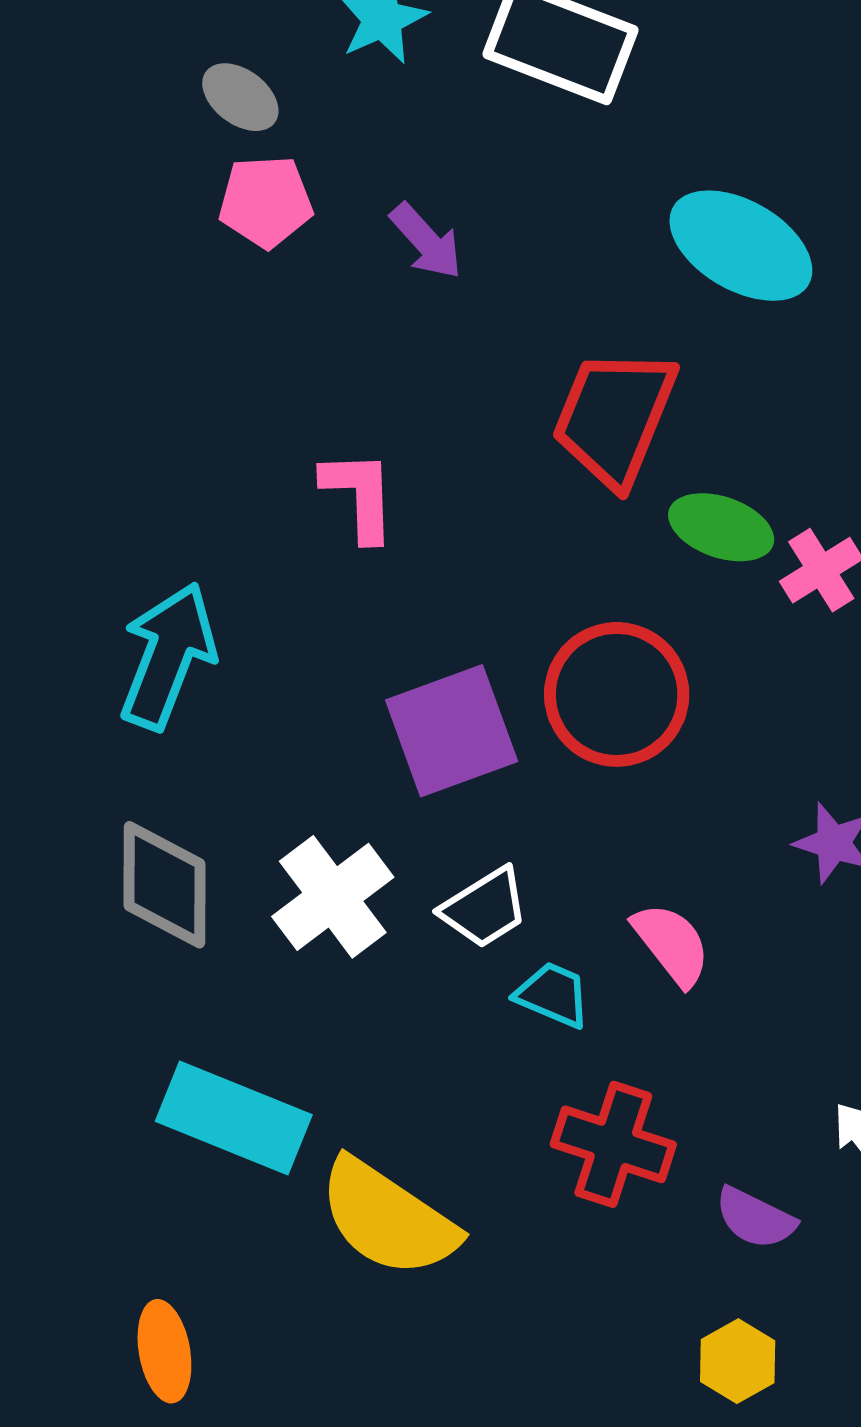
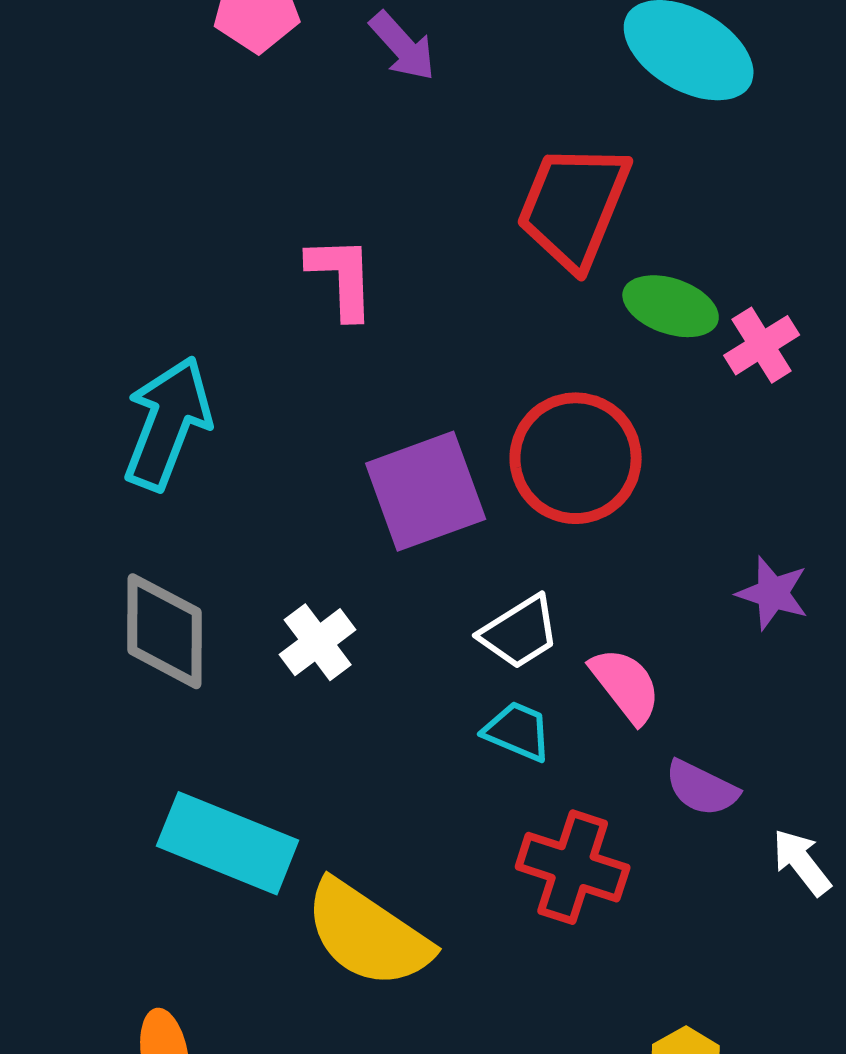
white cross: (333, 897) -> (318, 642), size x0.7
white trapezoid: (485, 908) -> (520, 632), moved
purple semicircle: (755, 1218) -> (702, 788), moved

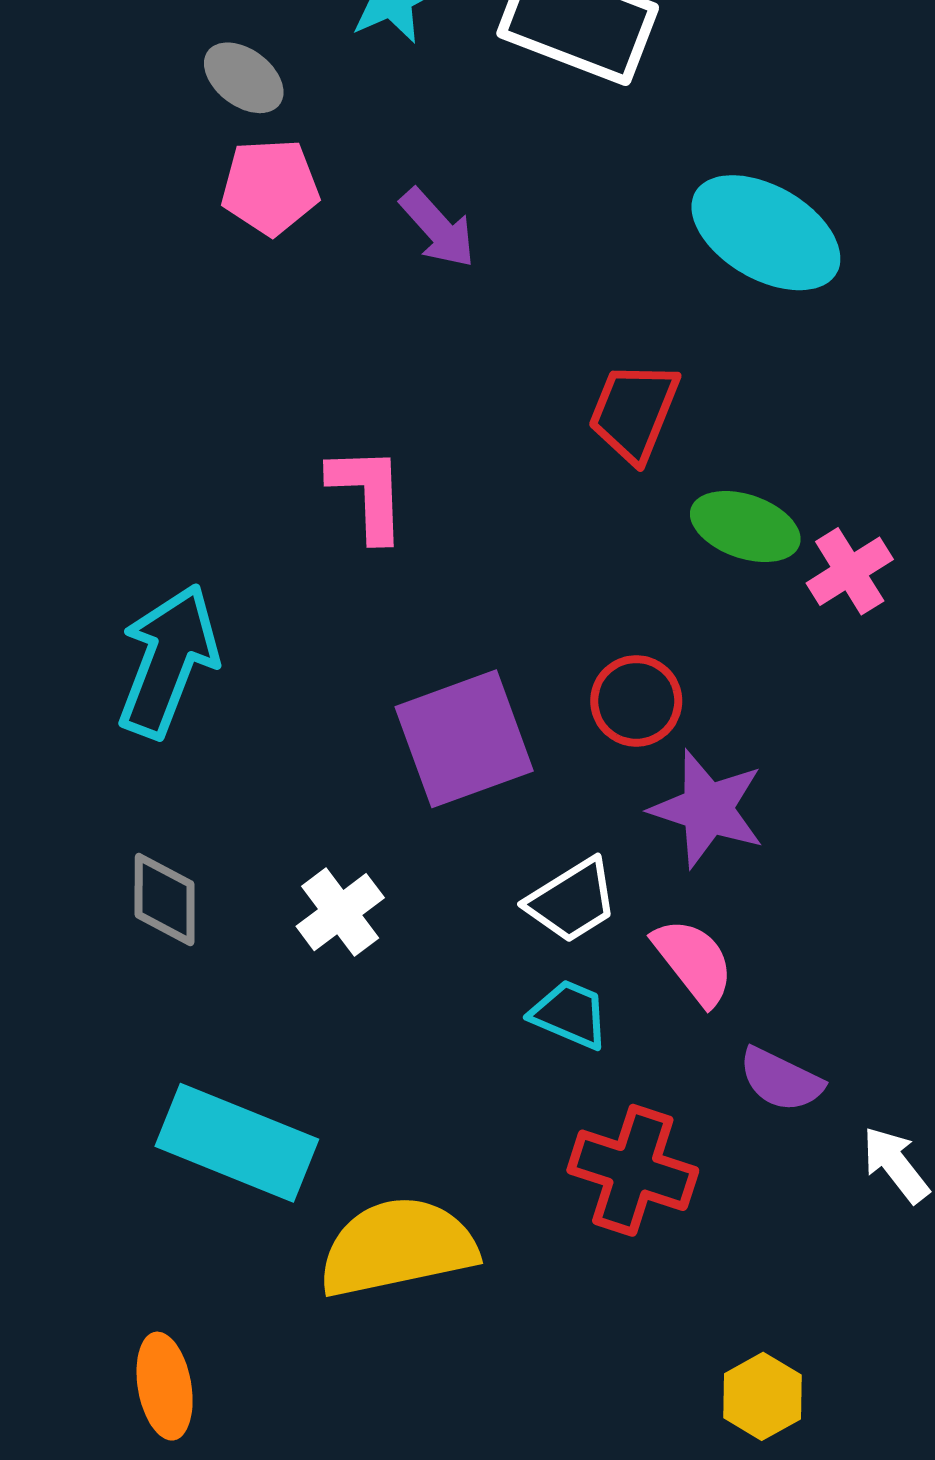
red trapezoid: (574, 206) -> (634, 412), size x0.7
red circle: (576, 458) -> (636, 701), size x0.6
purple star: (773, 593) -> (707, 809), moved, size x1.4
gray diamond: (165, 631) -> (165, 899), size x0.7
yellow semicircle: (368, 934) -> (398, 1247), turned 134

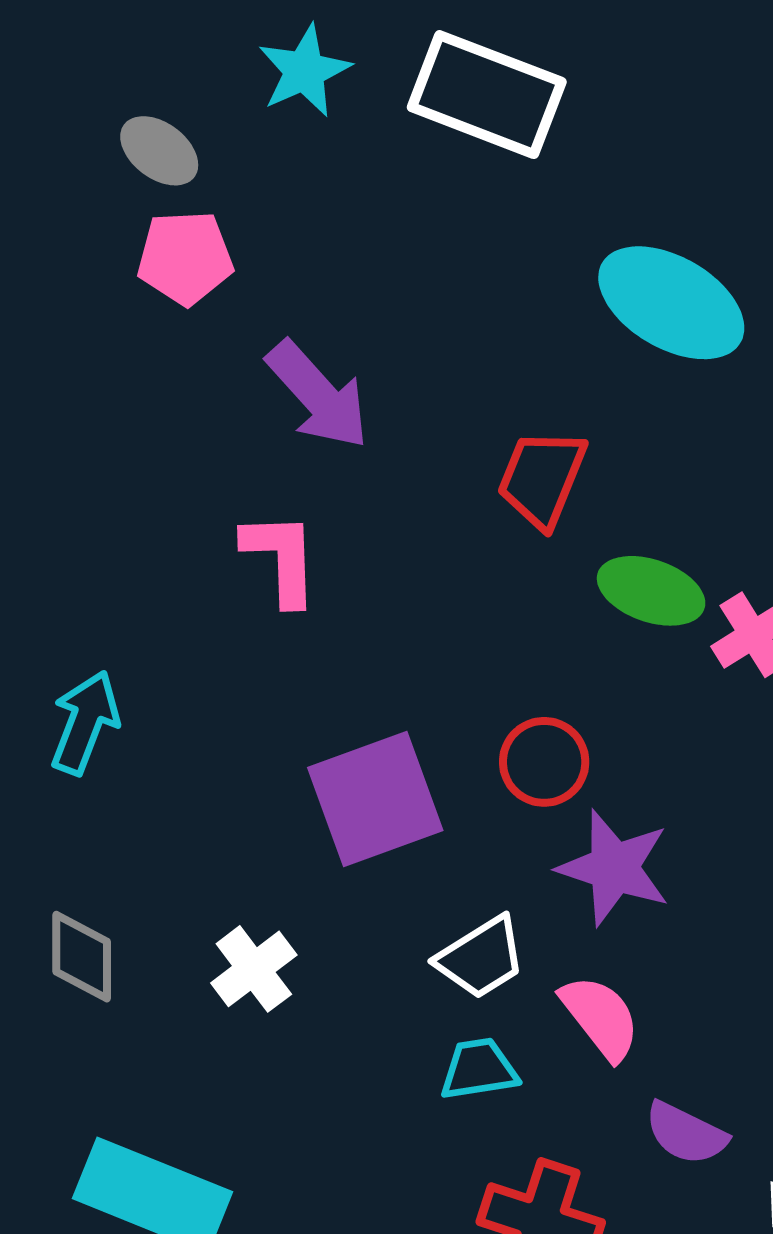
purple arrow: (438, 228) -> (318, 395), moved, size x1.4
cyan arrow: (168, 661) -> (85, 723), size x0.7
cyan trapezoid: (570, 1014) -> (479, 1069), turned -32

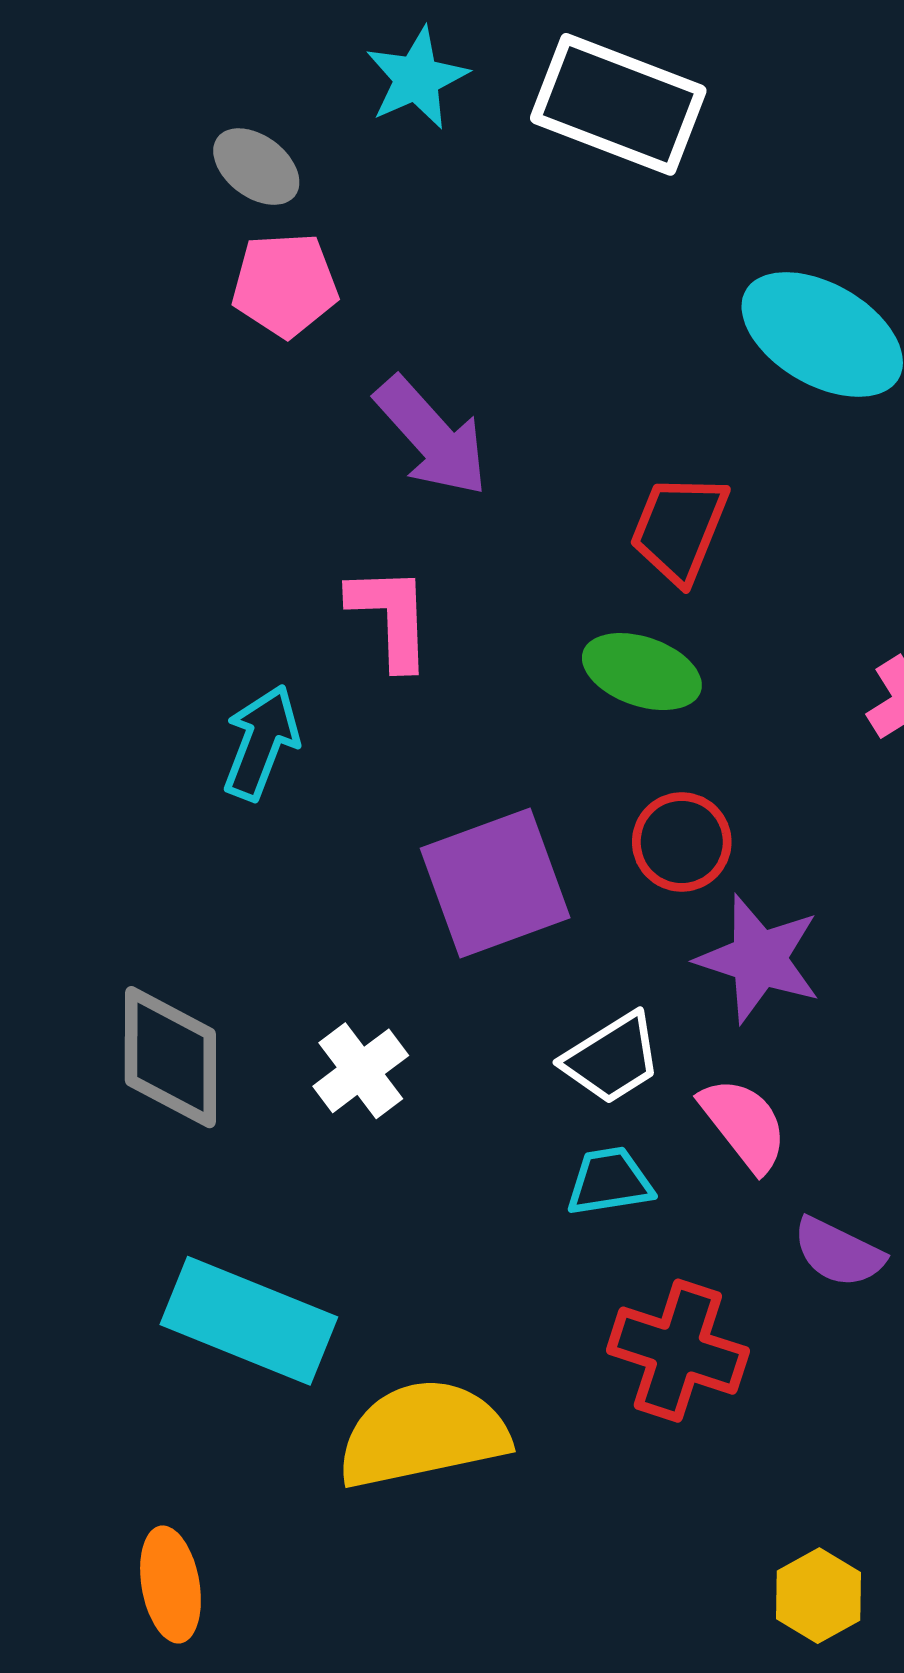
green ellipse: (651, 591) -> (642, 672), moved
cyan arrow: (85, 723) -> (261, 742), moved
gray diamond: (82, 957) -> (170, 1057), size x1.4

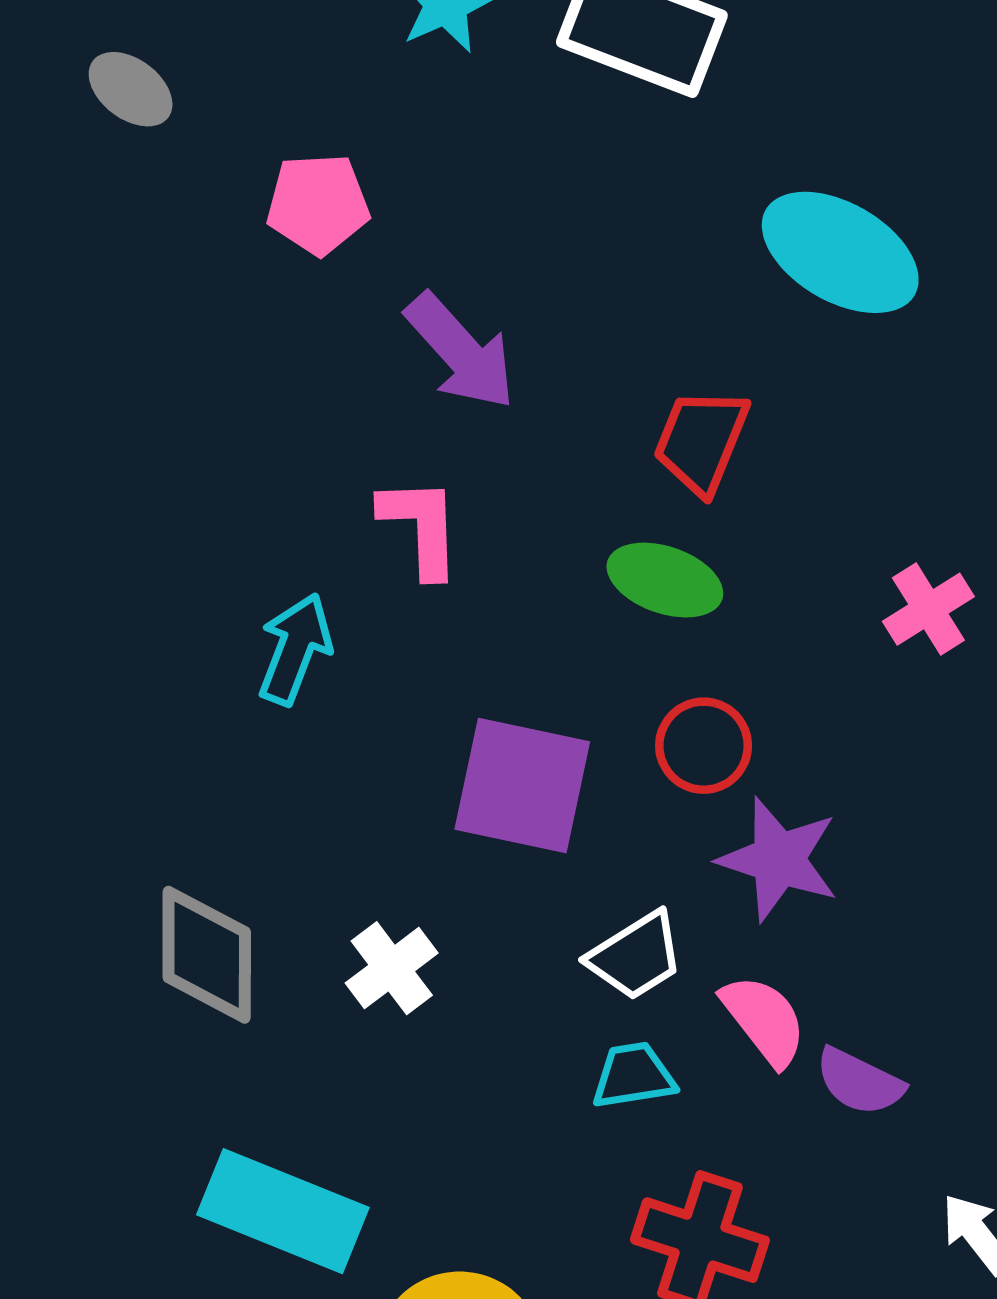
gray ellipse: (256, 167) -> (131, 89), moved
purple square: (495, 883) -> (522, 786), turned 32
purple semicircle: (838, 1252) -> (860, 1082), moved

